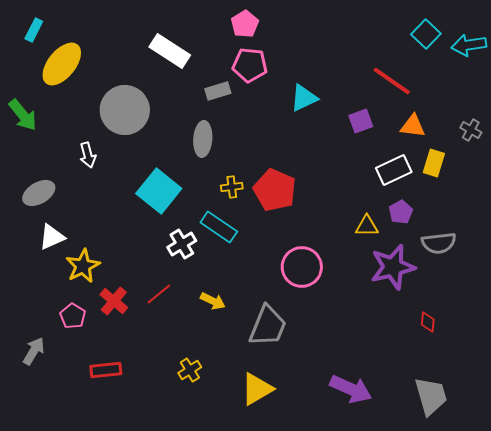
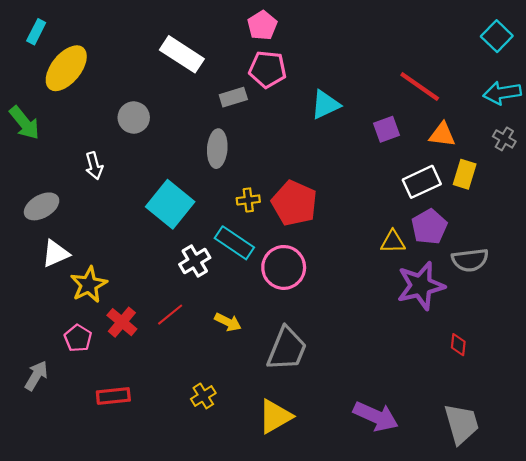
cyan square: (426, 34) -> (497, 36), moved
cyan arrow: (469, 45) -> (502, 93), moved
gray circle: (125, 110) -> (134, 117), size x0.6
purple pentagon: (401, 212) -> (429, 227), size x1.4
pink circle: (302, 267) -> (284, 267), moved

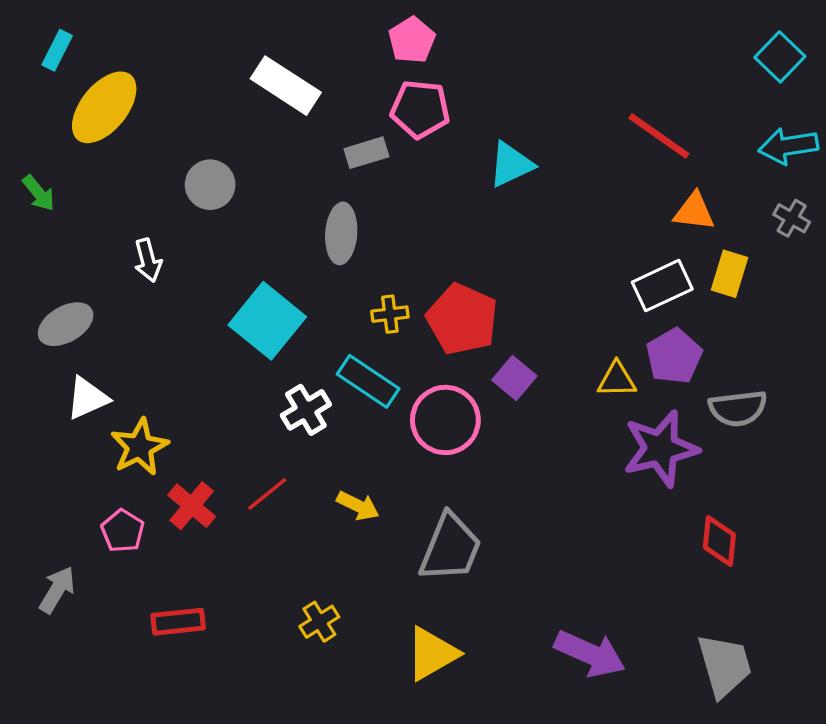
green arrow: (24, 123) -> (39, 193), size x0.7
purple square: (386, 129) -> (514, 378), moved, turned -30
red diamond: (458, 345) -> (719, 541), size x1.4

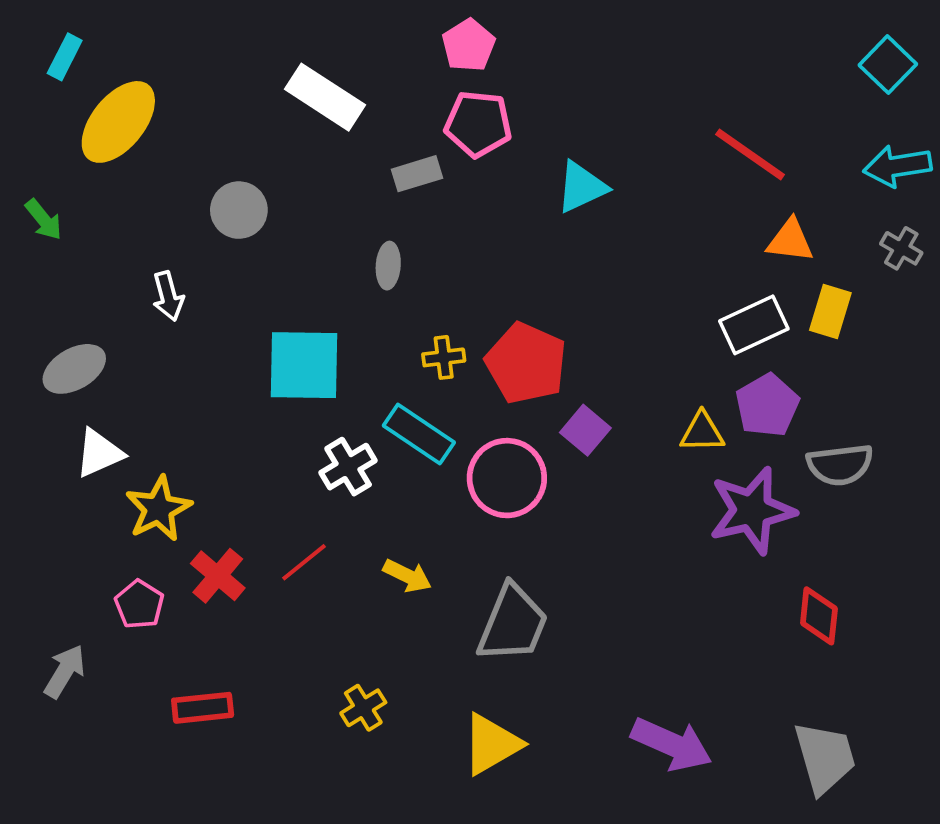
gray ellipse: (341, 233) -> (388, 266), size x0.7
cyan square: (267, 321) -> (304, 365), turned -38

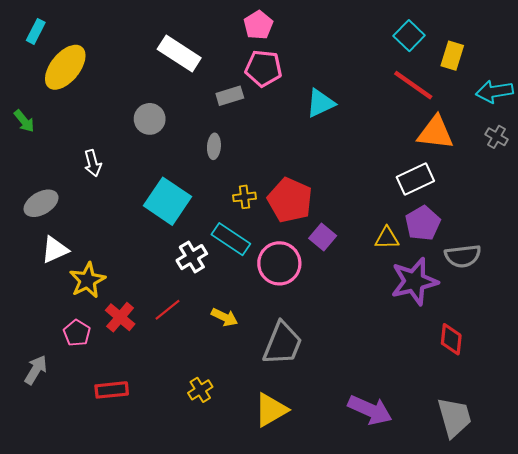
cyan square: (888, 65) -> (409, 36), moved
gray circle: (239, 210) -> (150, 119), moved
orange triangle: (790, 241) -> (435, 133), size x1.4
yellow rectangle: (830, 311) -> (452, 56), moved
cyan square: (304, 365) -> (168, 201), turned 33

